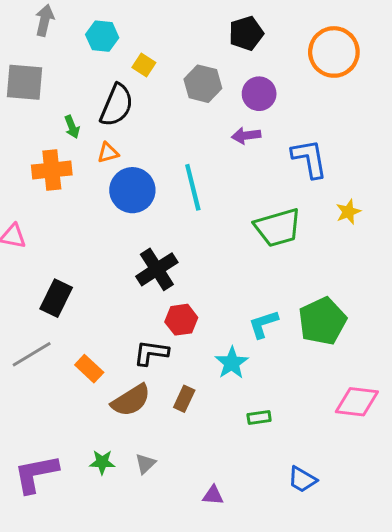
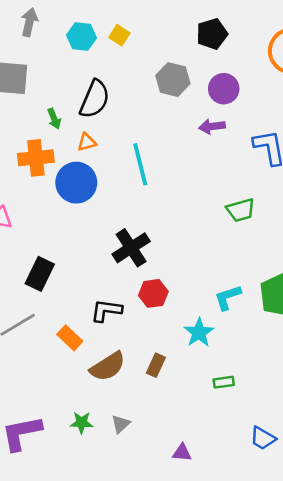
yellow square: (144, 65) -> (119, 35), moved
cyan line: (193, 187) -> (140, 164), moved
blue circle: (132, 190) -> (76, 183), moved
green trapezoid: (278, 228) -> (241, 210), size x0.7
black L-shape: (151, 353) -> (106, 310), moved

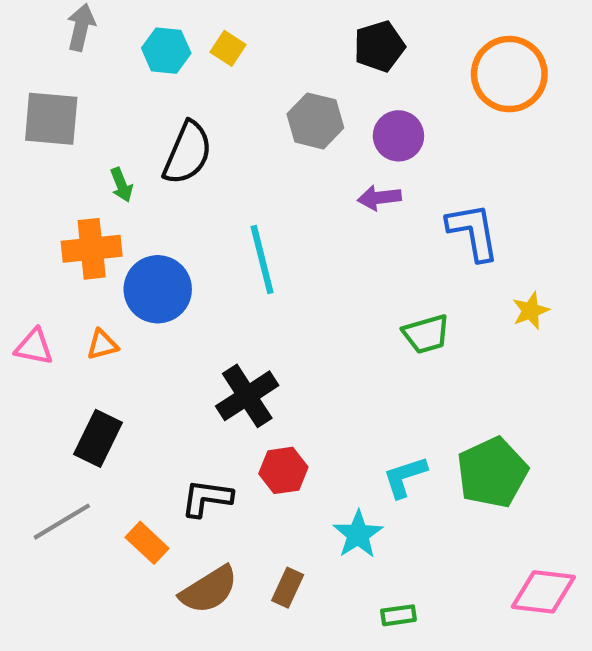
orange triangle: (87, 142) -> (102, 345), moved

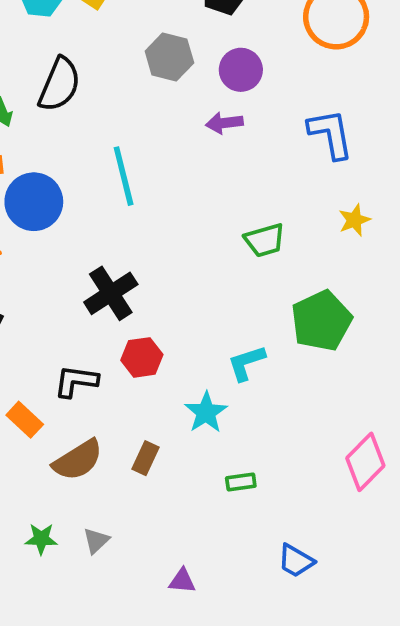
blue L-shape: (473, 232) -> (331, 134), moved
green pentagon: (492, 473) -> (321, 321), moved
pink diamond: (543, 592) -> (365, 462), turned -52

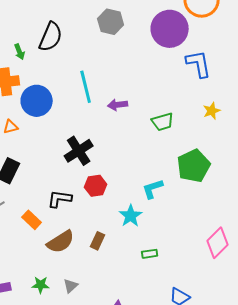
purple circle: (241, 70) -> (170, 29), moved, size x1.6
purple arrow: (224, 123) -> (118, 105), moved

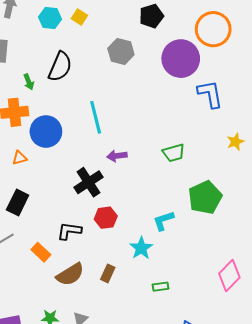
purple arrow: (118, 105) -> (117, 156), moved
yellow star: (212, 111) -> (235, 142), moved

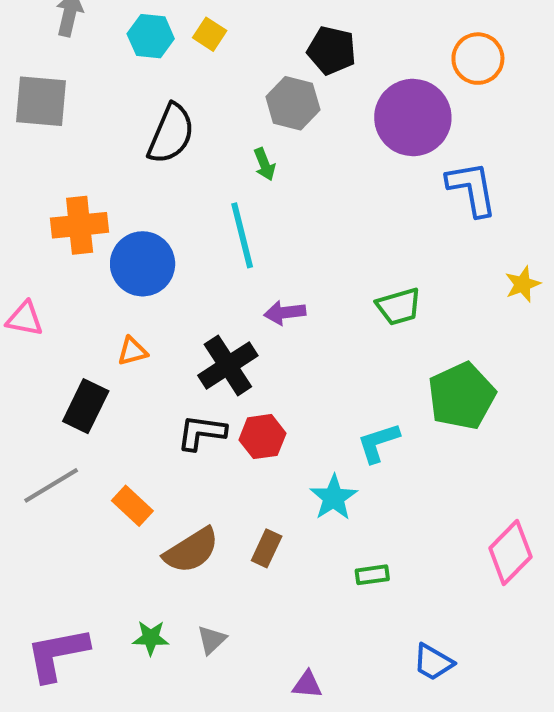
black pentagon: (151, 16) -> (332, 50), moved, turned 30
orange circle: (213, 29) -> (478, 59), size x0.7
green arrow: (29, 82) -> (265, 164), moved
orange triangle: (20, 158) -> (132, 351), moved
black L-shape: (69, 231) -> (201, 433), moved

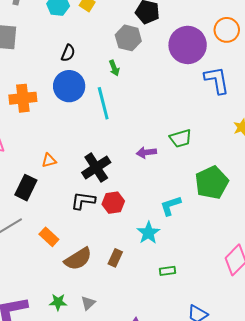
orange circle: (478, 59) -> (227, 30), moved
black semicircle: (171, 134) -> (68, 53), size x0.6
blue circle: (143, 264) -> (69, 86), moved
purple arrow: (285, 313) -> (146, 152), moved

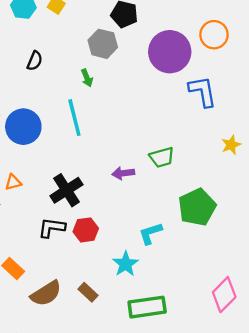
blue circle: (69, 86) -> (23, 127), moved
brown rectangle: (115, 258) -> (88, 292), turned -72
green rectangle: (167, 271) -> (147, 307), size x2.0

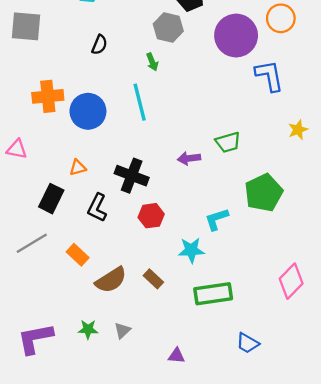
black cross: (66, 190) -> (132, 176), turned -36
black L-shape: (52, 228) -> (97, 208), moved, turned -72
cyan star: (125, 264) -> (191, 250), turned 30

